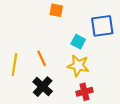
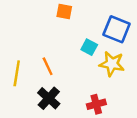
blue square: (102, 26) -> (117, 29), turned 30
yellow star: (78, 66) -> (112, 64), moved

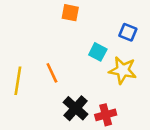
blue square: (117, 29) -> (128, 32), size x0.6
black cross: (49, 98) -> (76, 108), moved

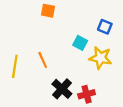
orange square: (70, 13) -> (48, 11), moved

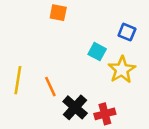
yellow star: (101, 58) -> (122, 70), turned 30
orange line: (43, 60) -> (50, 87), moved

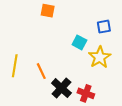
blue square: (127, 32) -> (104, 27), turned -32
red cross: (105, 114) -> (86, 93), turned 35

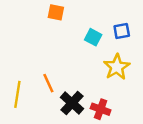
cyan square: (79, 42) -> (93, 37), moved
yellow line: (15, 66) -> (17, 94), moved

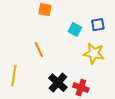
yellow star: (117, 67) -> (94, 54), turned -30
orange line: (48, 83) -> (39, 50), moved

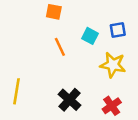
orange line: (39, 50) -> (60, 47), moved
red cross: (81, 88) -> (112, 106), moved, turned 35

